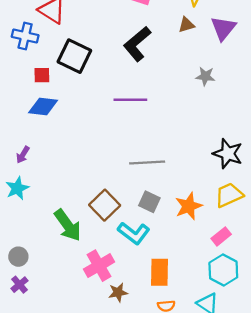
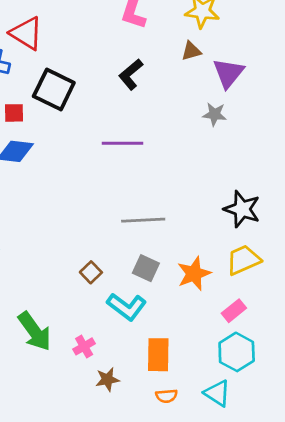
purple triangle: (223, 28) -> (228, 73), moved
black L-shape: (137, 44) -> (131, 74), size x0.7
brown square: (105, 205) -> (91, 272), size x0.6
green arrow: (68, 225) -> (35, 331), moved
pink cross: (99, 266) -> (84, 346), size x0.6

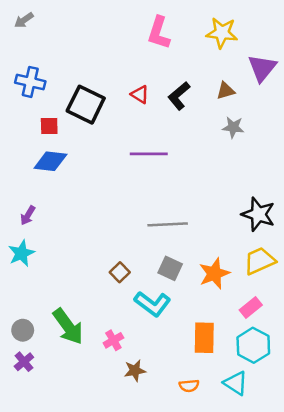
red triangle: (26, 33) -> (140, 95), moved, size x0.6
brown triangle: (191, 51) -> (226, 91), moved
purple triangle: (228, 73) -> (262, 68), moved
black L-shape: (131, 74) -> (179, 96), moved
orange rectangle: (158, 355) -> (204, 338), moved

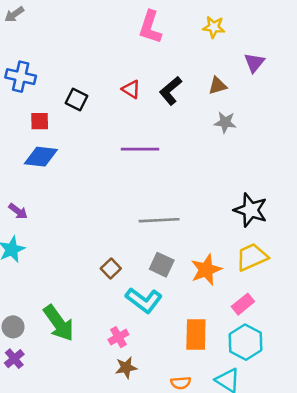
yellow star: (222, 33) -> (214, 27), size x0.7
purple triangle: (262, 68) -> (254, 63), size x0.7
black square: (86, 105) -> (77, 99), size x0.6
purple arrow: (28, 216) -> (18, 211), turned -84
pink cross: (113, 340) -> (118, 337), moved

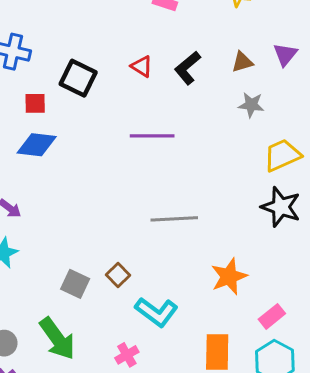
purple triangle: (254, 63) -> (285, 55), moved
black square: (77, 99) -> (78, 78), size x1.4
yellow trapezoid: (252, 257) -> (282, 155), moved
gray square: (162, 265) -> (75, 284), moved

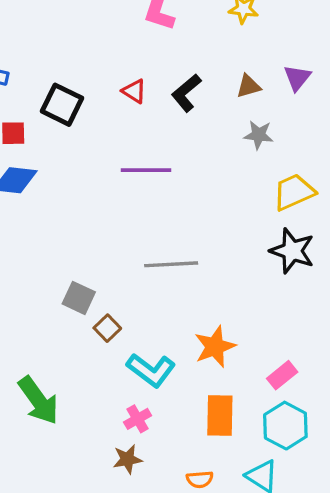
orange star: (229, 276) -> (215, 347), moved
gray square: (75, 284) -> (79, 298), moved
pink cross: (127, 355) -> (138, 419), moved

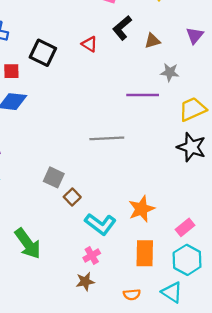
brown triangle: (248, 86) -> (152, 41), moved
black L-shape: (186, 93) -> (122, 28), moved
purple line: (146, 170) -> (143, 95), moved
gray line: (171, 264) -> (107, 138), moved

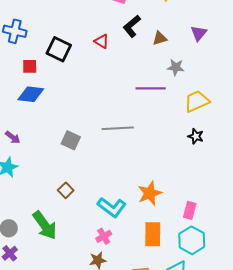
black star: (191, 147) -> (196, 136), size x0.6
gray square: (54, 177) -> (71, 140), moved
brown square: (72, 197) -> (66, 190), moved
pink rectangle: (185, 227) -> (190, 210), turned -36

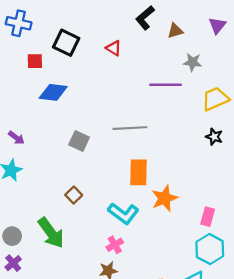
red triangle: (102, 41) -> (114, 48), moved
blue diamond: (31, 94) -> (53, 92), moved
orange rectangle: (153, 234) -> (139, 172), moved

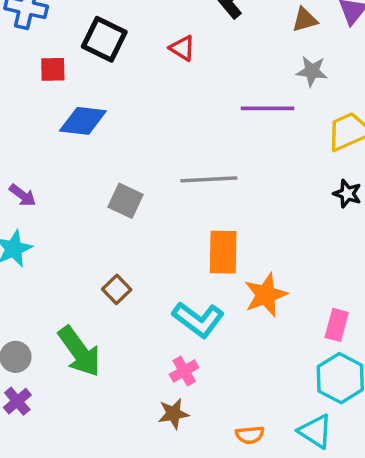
brown triangle: (175, 31) -> (305, 20), moved

